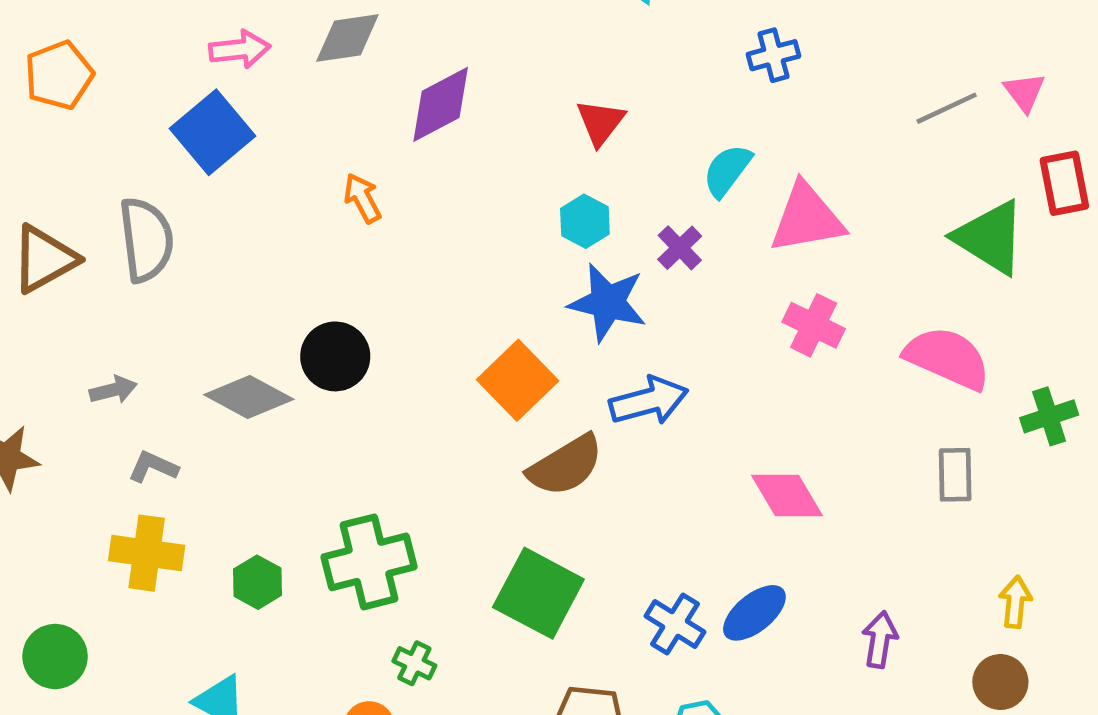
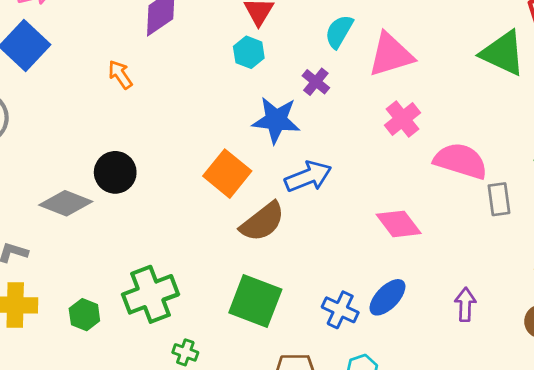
cyan hexagon: (585, 221) -> (249, 52), moved
pink cross: (814, 325) -> (403, 119), turned 32
pink semicircle: (947, 358) -> (461, 161), moved

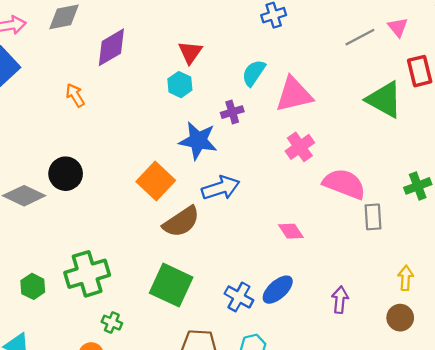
purple cross: (316, 82) -> (232, 112), turned 30
pink diamond: (399, 224) -> (291, 231), size x0.7

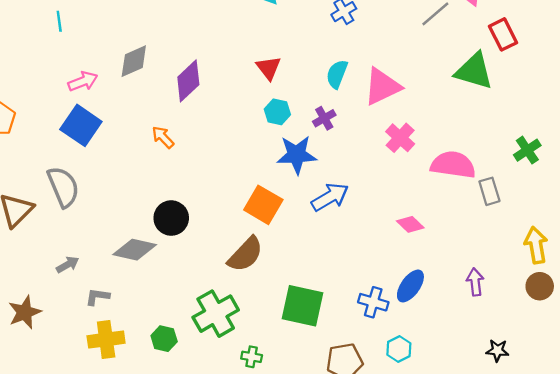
cyan hexagon: (180, 85) -> (277, 112), moved
brown semicircle: (181, 222) -> (245, 254), moved
yellow arrow: (406, 278) -> (536, 245), size x1.4

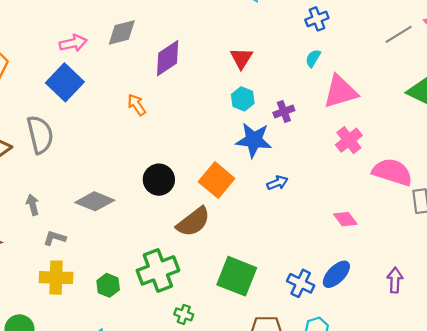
cyan semicircle: (337, 74) -> (313, 58), moved, size x0.7
blue arrow: (330, 197) -> (277, 183), size x0.6
black circle: (171, 218) -> (159, 180), moved
gray arrow: (68, 265) -> (33, 205), turned -84

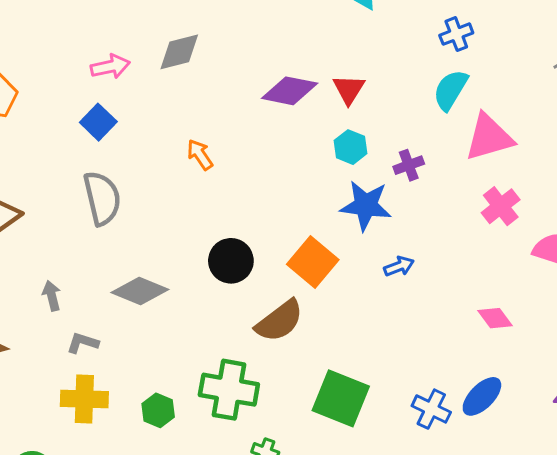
purple diamond: (168, 58) -> (290, 91), moved, turned 45
cyan semicircle: (313, 58) -> (450, 90), size x1.6
blue square: (65, 82) -> (98, 122), size x0.7
gray semicircle: (40, 135) -> (102, 198), moved
green cross: (158, 270) -> (229, 390), turned 30

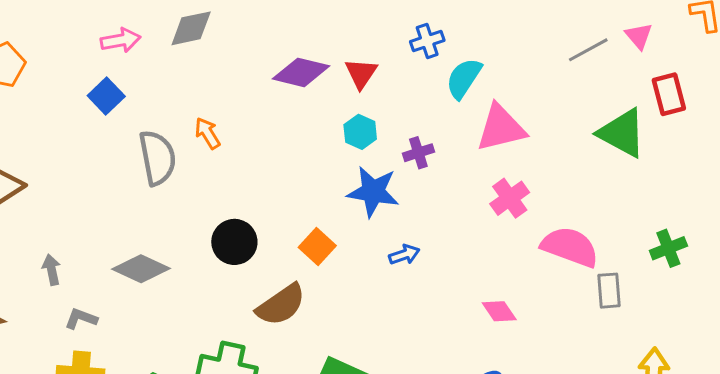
blue cross: (456, 34) -> (427, 41), moved
gray semicircle: (102, 198) -> (157, 158), moved
orange square: (313, 262) -> (317, 247), size x0.7

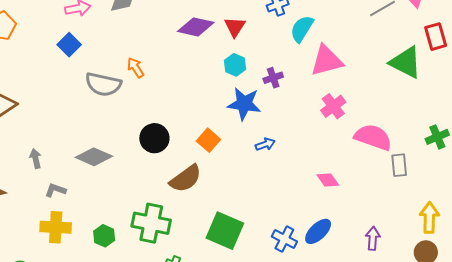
gray semicircle: (157, 158) -> (103, 84), turned 114

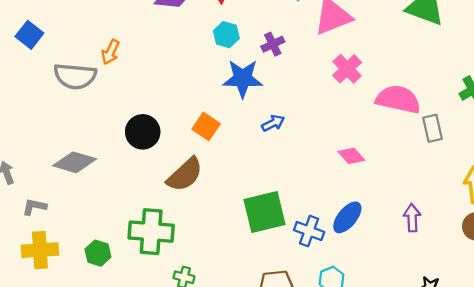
orange arrow: (136, 68) -> (110, 52), turned -115
green square: (225, 231) -> (264, 212), moved, turned -30

